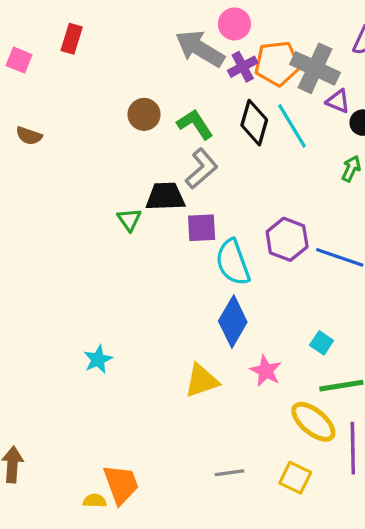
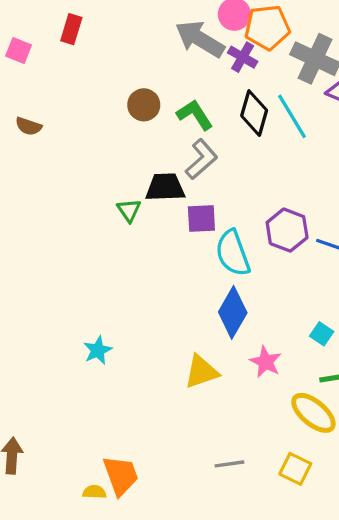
orange pentagon: (277, 63) -> (267, 27), moved
purple cross: (243, 67) -> (243, 57), turned -32

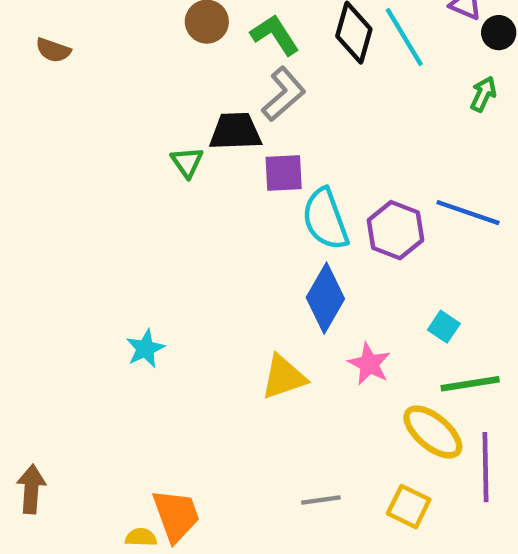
purple hexagon: (287, 230) -> (396, 230), moved

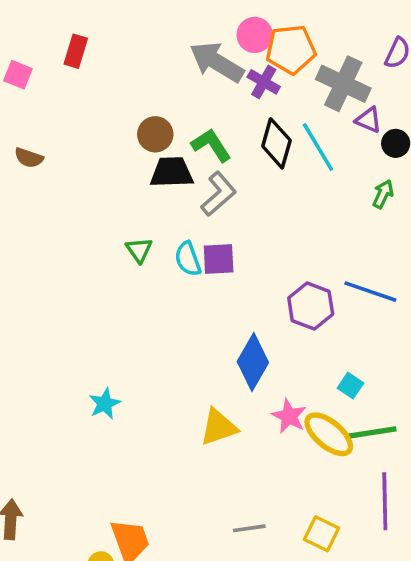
black trapezoid: (235, 131) -> (172, 172), moved
cyan semicircle: (325, 219) -> (188, 259), moved, size x0.7
yellow ellipse: (433, 432) -> (329, 434), moved

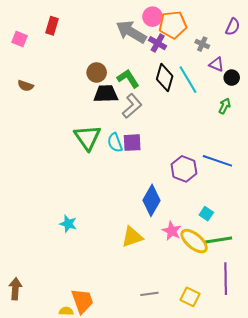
gray cross: (343, 84) -> (202, 44), size x0.5
green triangle: (139, 250) -> (87, 137), size x1.8
cyan star: (105, 404) -> (68, 224), turned -30

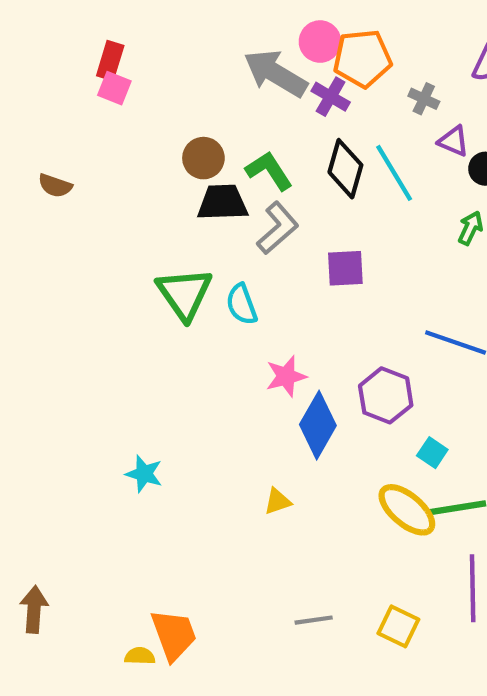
pink square: (19, 39) -> (114, 88), moved
purple square: (132, 143) -> (345, 268), moved
purple hexagon: (184, 169) -> (386, 395), moved
pink star: (172, 231) -> (286, 376), moved, turned 30
yellow triangle: (132, 237) -> (278, 501), size x0.6

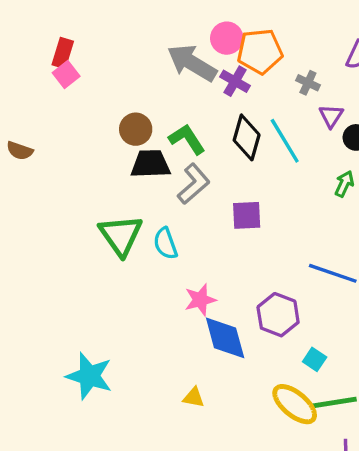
pink square: (114, 88) -> (66, 75), turned 30
purple triangle: (453, 141) -> (331, 116), turned 40
blue diamond: (318, 425) -> (225, 338), turned -45
cyan star: (144, 474) -> (89, 376), size x1.6
yellow triangle: (278, 501) -> (194, 398), turned 30

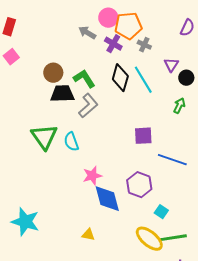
gray arrow: (192, 63) -> (87, 33), size x0.6
pink square: (66, 75) -> (11, 57), moved
gray cross: (308, 83) -> (144, 45), moved
purple square: (247, 215) -> (143, 136), moved

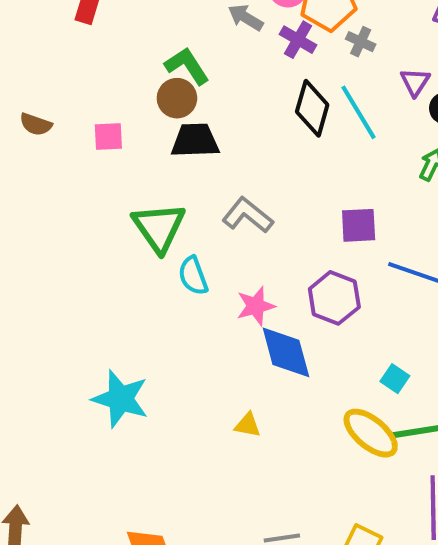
pink square: (11, 57) -> (108, 137), moved, turned 35
green L-shape: (84, 79) -> (187, 66), moved
gray L-shape: (88, 106) -> (248, 215), moved, turned -100
cyan semicircle: (71, 142) -> (193, 276), moved
purple hexagon: (139, 185) -> (334, 298), moved

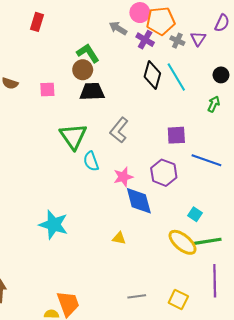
purple triangle: (415, 82) -> (198, 39), moved
gray L-shape: (248, 215) -> (119, 130), turned -90

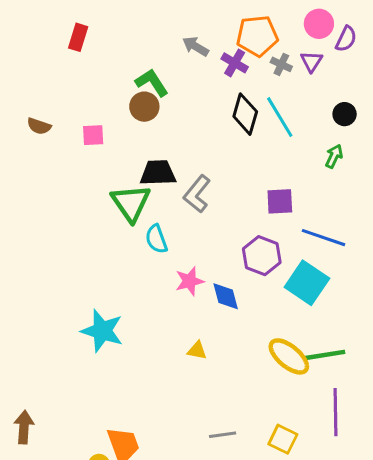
pink circle: (140, 13) -> (319, 24), moved
black trapezoid: (92, 92) -> (158, 173), moved
pink star: (123, 177) -> (189, 281), moved
blue diamond: (139, 201) -> (226, 296), size x0.7
cyan square: (195, 214) -> (307, 283), moved, size x2.0

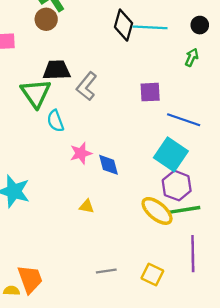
cyan line: (280, 117) -> (150, 27), turned -56
purple hexagon: (262, 256) -> (177, 186), moved

